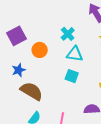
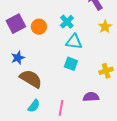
orange circle: (40, 50) -> (39, 27), moved

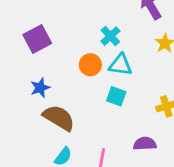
orange circle: (39, 27) -> (90, 65), moved

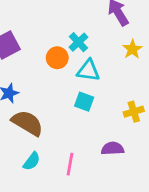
orange circle: (90, 65) -> (57, 58), moved

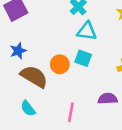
orange circle: (57, 58) -> (60, 64), moved
cyan semicircle: (32, 161) -> (28, 108), moved, turned 105

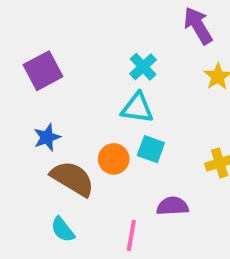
cyan triangle: (87, 31) -> (137, 108), moved
purple semicircle: (108, 99) -> (173, 206), moved

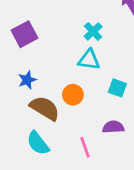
cyan square: (151, 149) -> (117, 88), moved
cyan semicircle: (63, 230) -> (38, 143), size x1.4
pink line: (131, 235) -> (85, 147), turned -30

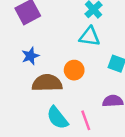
brown semicircle: (45, 108) -> (47, 83), turned -32
cyan semicircle: (38, 143) -> (57, 118), moved

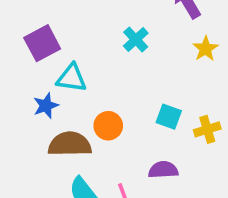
cyan triangle: (90, 37) -> (72, 78), moved

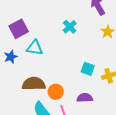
blue star: (46, 106) -> (11, 57), moved
orange circle: (108, 126) -> (56, 92), moved

